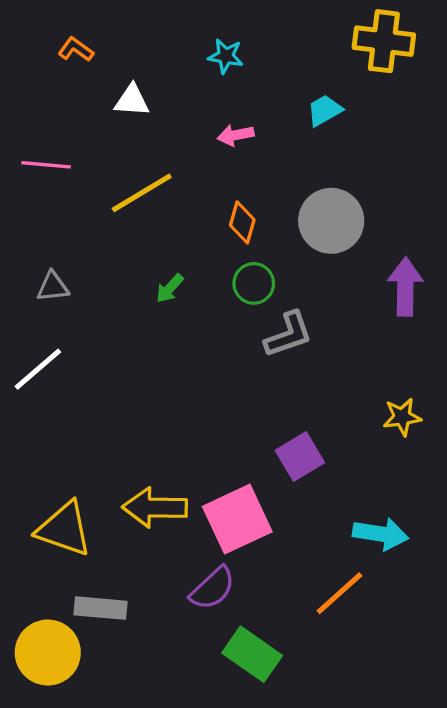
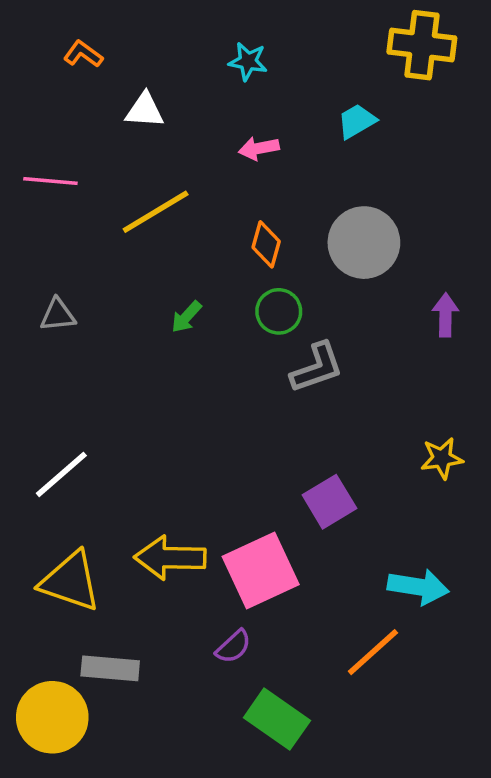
purple arrow: (405, 287) -> (445, 315), size x0.7
white line: (38, 369) -> (61, 474), moved
purple semicircle: (213, 588) -> (233, 647), size x0.7

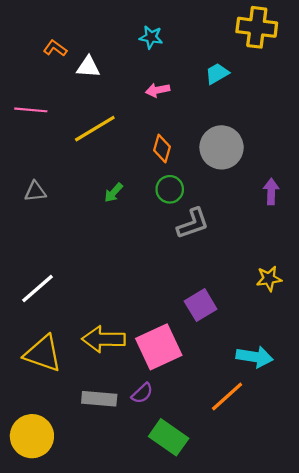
orange L-shape: (83, 54) -> (55, 48), moved
gray rectangle: (110, 668) -> (99, 399), moved

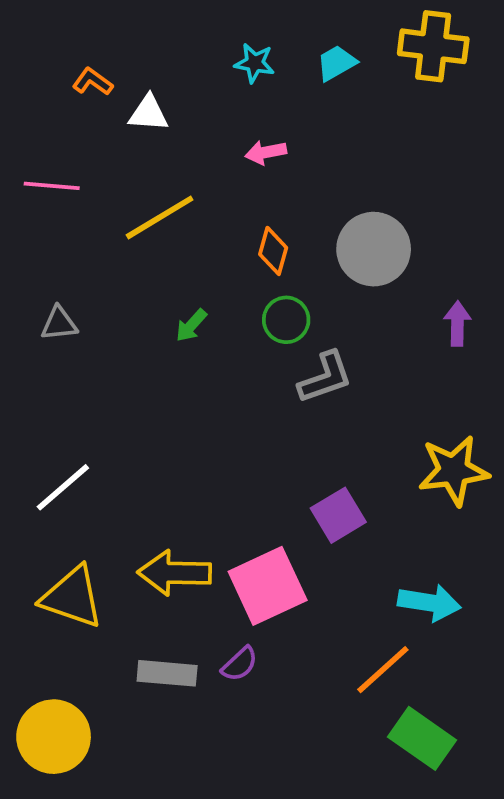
cyan trapezoid: (217, 74) -> (336, 63), moved
yellow star: (269, 279) -> (454, 471), size x1.6
green rectangle: (169, 437) -> (422, 738), moved

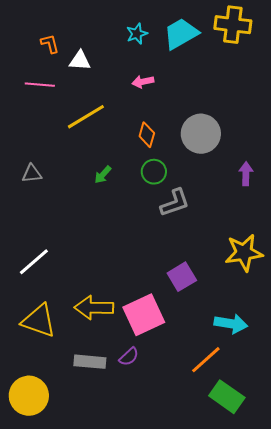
cyan star: (255, 63) -> (137, 34), turned -30
cyan trapezoid: (336, 63) -> (181, 34), size x1.6
orange L-shape: (93, 82) -> (50, 44), turned 40
pink line: (52, 186) -> (40, 85), moved

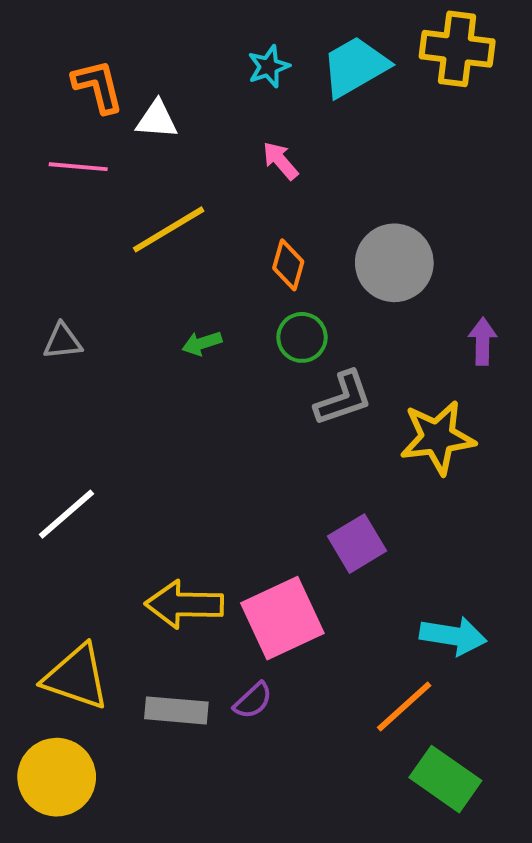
orange L-shape: (50, 44) -> (98, 86), size x1.4
pink arrow: (143, 82) -> (280, 161), turned 60
green arrow: (103, 175) -> (202, 343), turned 30
yellow star: (244, 253) -> (437, 438), moved
yellow triangle: (39, 321) -> (76, 677), moved

